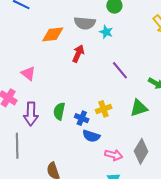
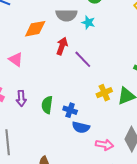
purple line: (120, 70) -> (83, 59), moved
pink triangle: (28, 73) -> (16, 59), moved
yellow cross: (104, 109) -> (104, 93), moved
purple arrow: (31, 114) -> (21, 98), moved, size x0.7

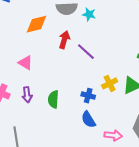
pink triangle: (16, 59) -> (25, 63), moved
blue cross: (70, 110) -> (88, 96), moved
blue semicircle: (81, 127) -> (88, 120), turned 48

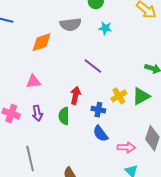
cyan star: (89, 14) -> (105, 28), moved
red arrow: (64, 40) -> (75, 95), moved
pink triangle: (25, 63) -> (33, 82), turned -35

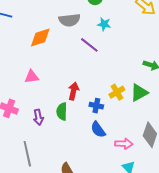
purple line: (93, 66) -> (89, 45), moved
purple arrow: (37, 113) -> (38, 117), moved

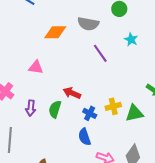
cyan star: (104, 24) -> (131, 39), moved
red arrow: (74, 91) -> (72, 93), turned -96

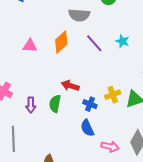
orange diamond: (55, 32) -> (61, 42), moved, turned -35
cyan star: (131, 39) -> (122, 41), moved
pink triangle: (36, 67) -> (30, 46), moved

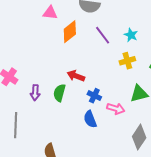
pink triangle: (30, 46) -> (50, 13), moved
yellow cross: (113, 95) -> (127, 61), moved
pink arrow: (110, 147) -> (116, 109), moved

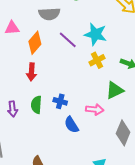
cyan star: (131, 35) -> (96, 34), size x1.6
red arrow: (76, 76) -> (32, 72), moved, turned -96
blue cross: (94, 96) -> (60, 101), moved

